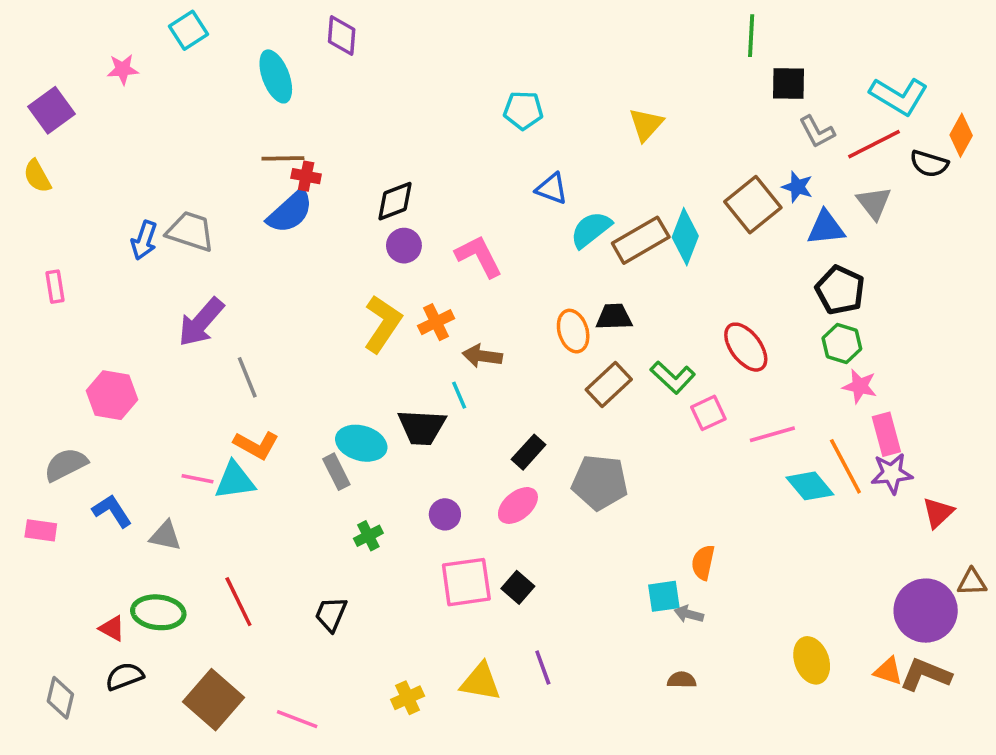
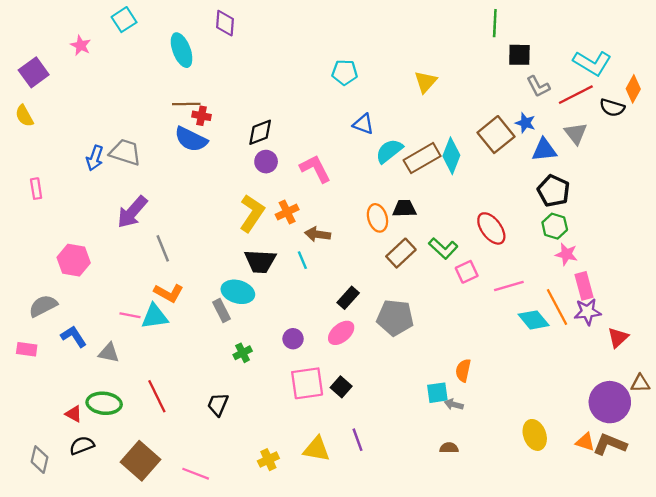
pink star: (123, 69) -> (81, 45), turned 30
blue semicircle: (290, 212) -> (191, 139), turned 68
black trapezoid: (422, 427) -> (260, 261), moved

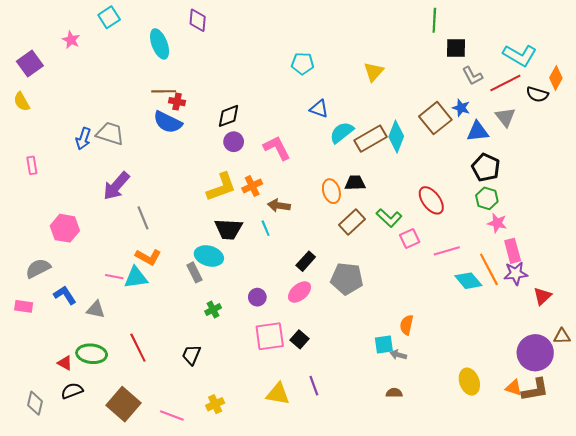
yellow L-shape: (252, 213) -> (221, 187), turned 36
brown L-shape: (610, 444) -> (535, 390), turned 148
yellow cross: (268, 460) -> (215, 404), moved

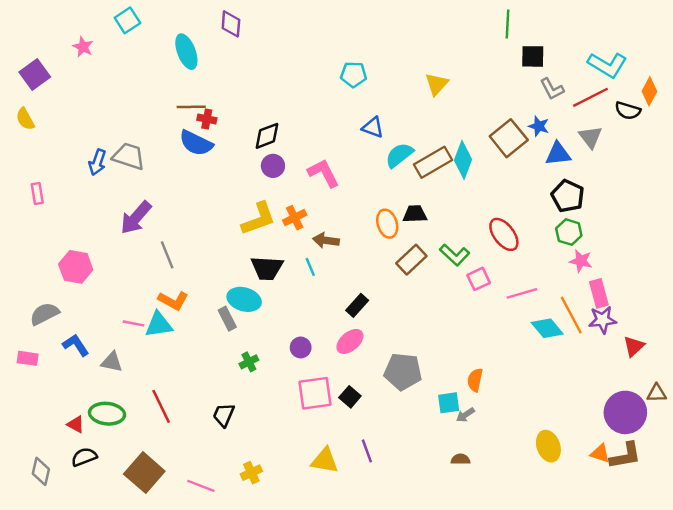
gray pentagon: (347, 279) -> (403, 372), moved
gray arrow: (398, 355) -> (465, 415), turned -49

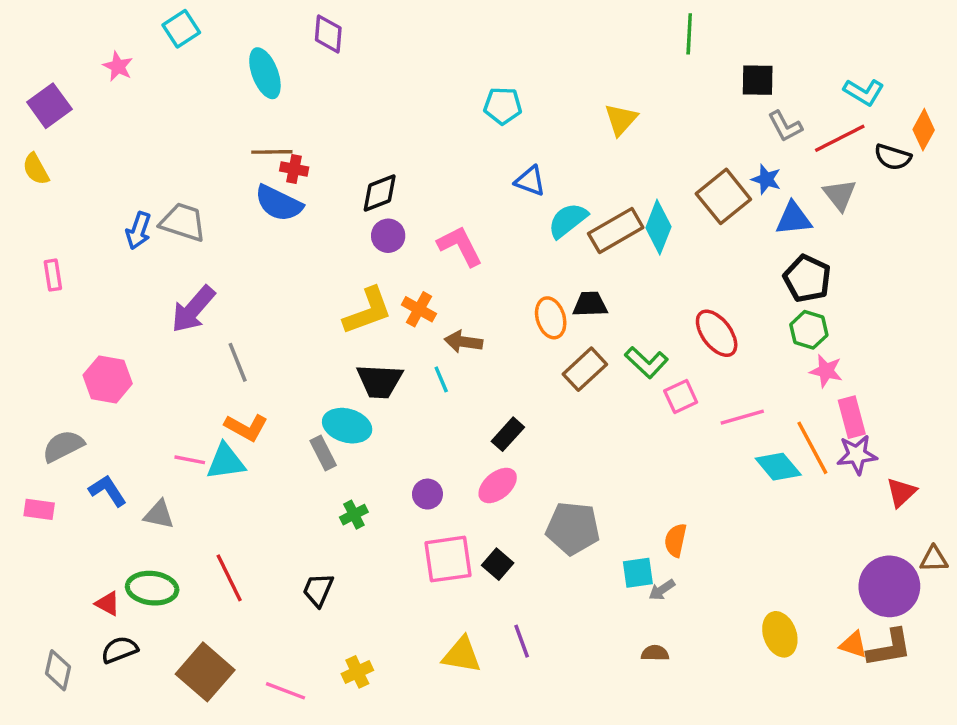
green line: (507, 24) -> (689, 34), moved
cyan L-shape: (607, 65) -> (864, 92), size x0.7
orange cross: (295, 218) -> (419, 309), turned -35

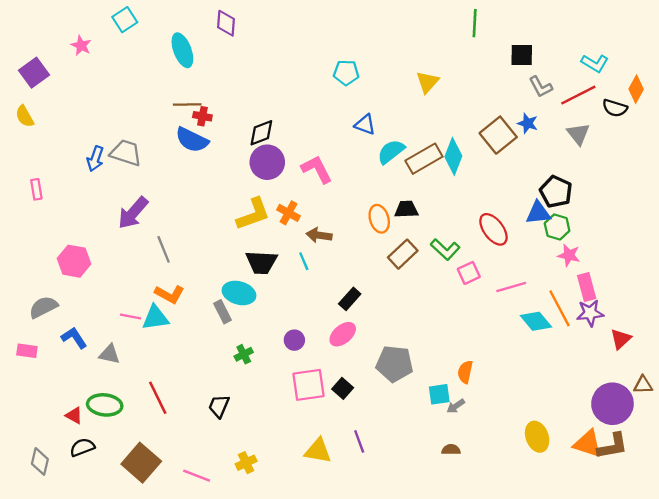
blue triangle: (794, 219) -> (538, 213), moved
purple circle: (388, 236) -> (267, 162), size x1.5
orange triangle: (853, 645) -> (588, 444), size x1.5

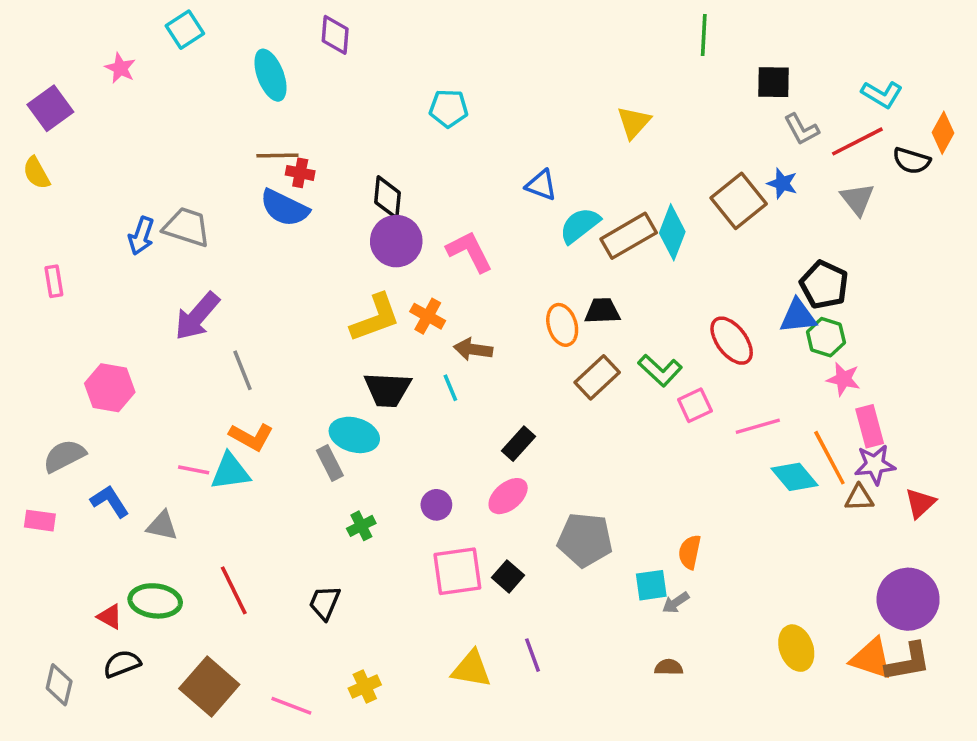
cyan pentagon: (346, 73) -> (449, 108), moved
black diamond: (261, 133) -> (388, 197), turned -64
brown triangle: (643, 385) -> (859, 498), moved

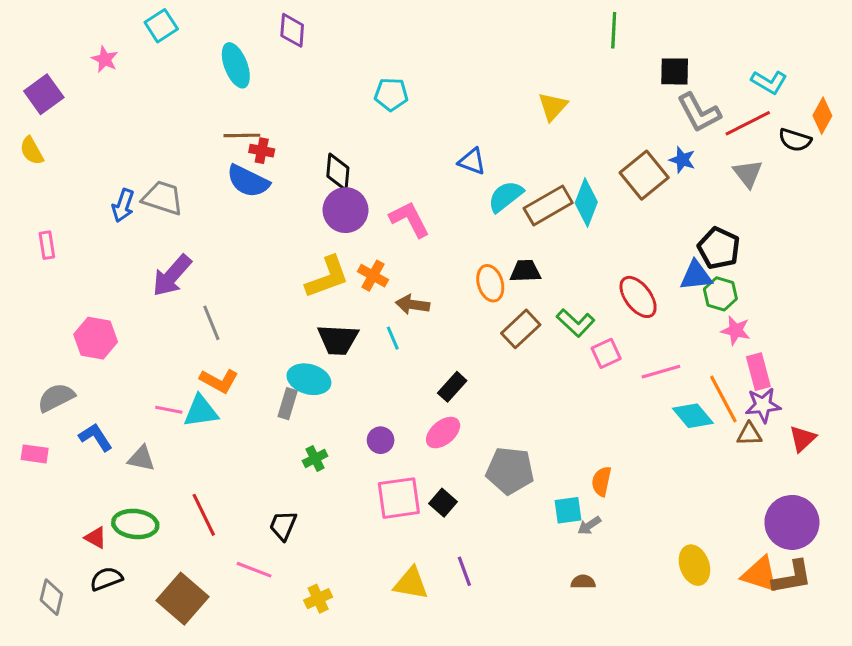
gray L-shape: (801, 129) -> (699, 113), size x1.4
gray rectangle: (330, 463) -> (288, 404), turned 44
pink line: (291, 706) -> (254, 570), moved

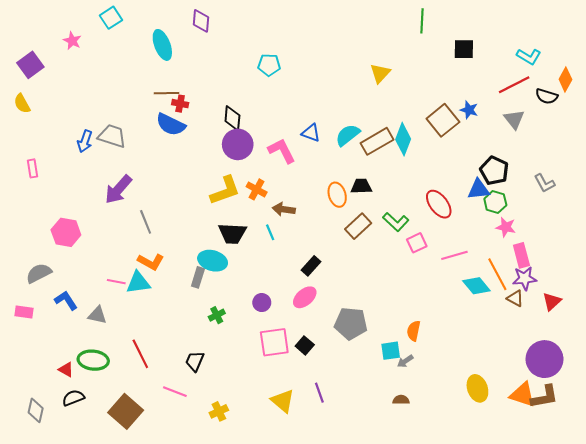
gray L-shape: (699, 113) -> (544, 183), moved, size x0.7
blue triangle: (472, 161) -> (311, 133), moved
brown triangle: (749, 434) -> (515, 298), turned 30
yellow triangle: (411, 583) -> (283, 401), turned 30

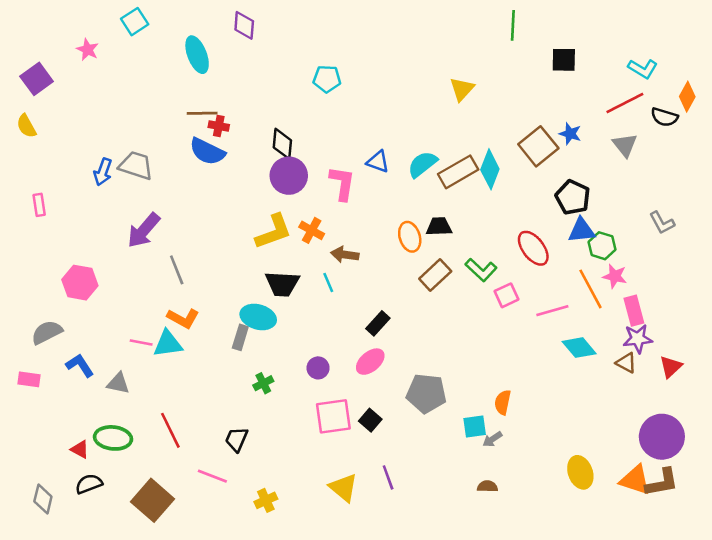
pink L-shape: (282, 151) -> (342, 183), turned 36
black pentagon: (494, 171) -> (573, 197), moved
orange line: (497, 274) -> (591, 289), moved

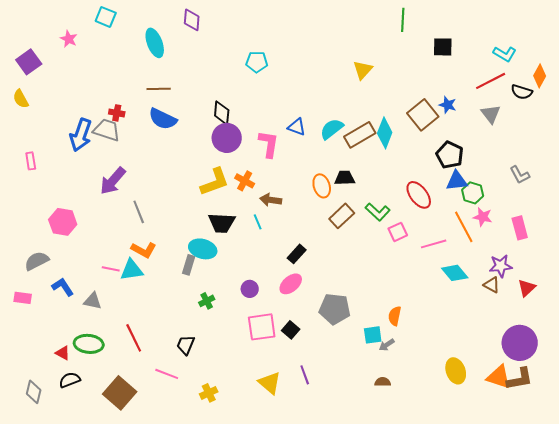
cyan square: (135, 22) -> (106, 17), turned -35
red cross: (219, 126) -> (117, 113), moved
blue arrow: (103, 172) -> (81, 135), size x1.5
pink rectangle: (634, 311) -> (520, 228), moved

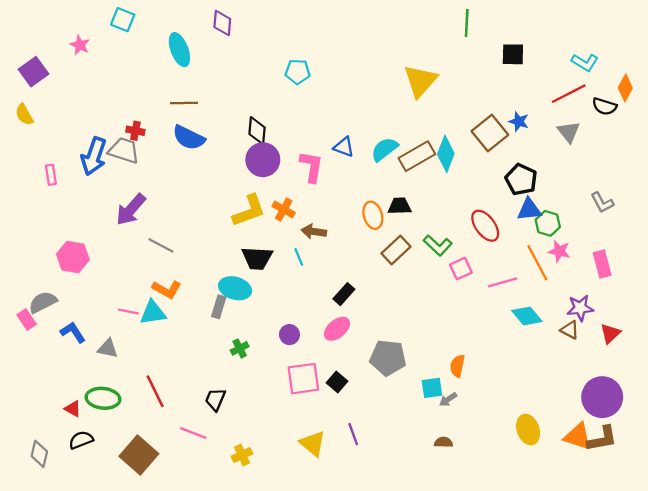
yellow triangle: (363, 70) -> (420, 81), size x1.5
pink rectangle: (31, 161) -> (51, 175), moved
gray line: (139, 212) -> (161, 245), turned -40
pink rectangle: (23, 298) -> (27, 320), moved, turned 48

